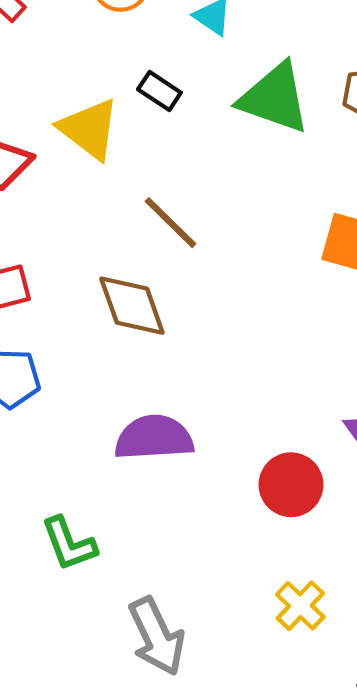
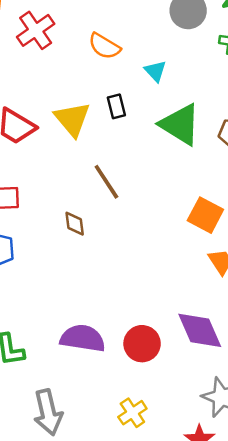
black rectangle: (159, 91) -> (116, 106), turned 30
brown diamond: (132, 306) -> (75, 224), size x0.6
purple semicircle: (154, 438) -> (83, 338), moved

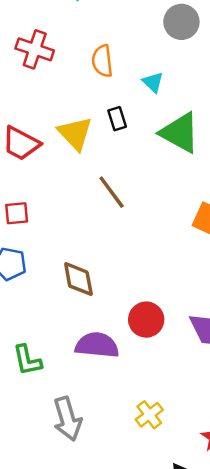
red cross: (36, 30) -> (35, 49), turned -33
orange semicircle: (104, 46) -> (102, 61), turned 56
brown diamond: (75, 224) -> (78, 279), moved, size x1.5
red circle: (142, 344) -> (146, 320), moved

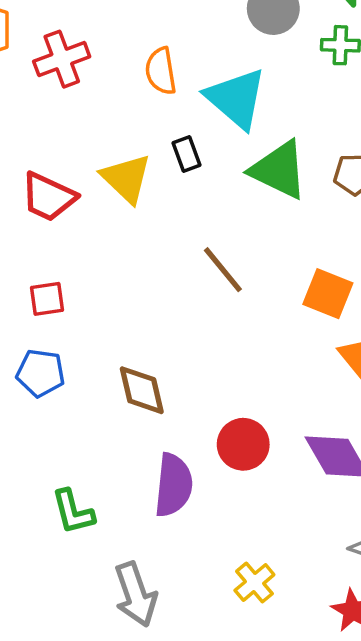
red cross: (35, 49) -> (62, 59), turned -36
cyan triangle: (153, 82) -> (236, 98), size x2.0
brown line: (112, 192) -> (223, 270), moved
purple semicircle: (97, 345) -> (173, 485), turned 93

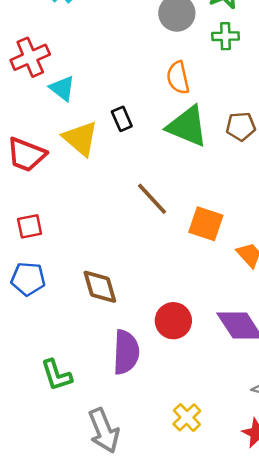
orange semicircle: (161, 71) -> (178, 78), moved
cyan triangle: (236, 98) -> (62, 88), moved, size x0.6
orange square: (328, 294) -> (206, 224), moved

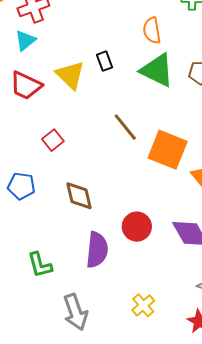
cyan triangle: (62, 88) -> (25, 40), moved, turned 40
orange square: (206, 224) -> (168, 150), size x1.4
red square: (30, 226) -> (53, 140), moved, turned -30

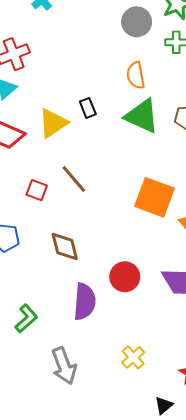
yellow triangle: (70, 75) -> (53, 123), turned 44
brown line: (125, 127) -> (74, 179), moved
red square: (53, 140) -> (37, 190), turned -30
green L-shape: (40, 265) -> (26, 318), turned -116

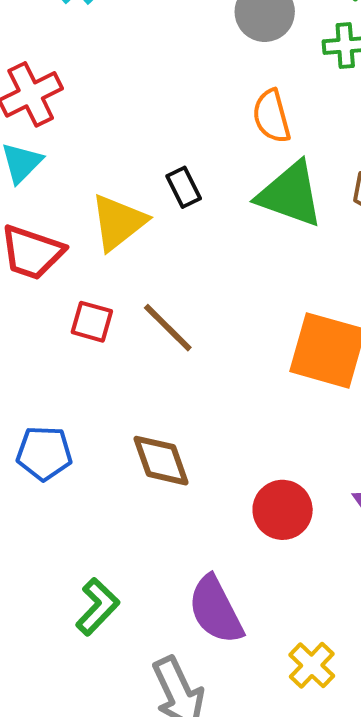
red square: (37, 190) -> (92, 322), moved
purple semicircle: (85, 302) -> (216, 610), moved, turned 153

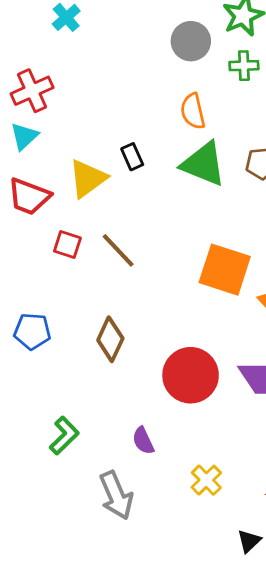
brown diamond: (161, 461) -> (110, 339), turned 42
red circle: (283, 510) -> (191, 375), size x1.4
purple semicircle: (216, 610) -> (143, 441), size x0.6

